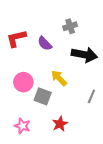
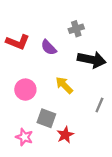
red L-shape: (16, 38) -> (18, 42), turned -145
gray square: (43, 96) -> (46, 118), moved

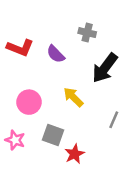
gray cross: (76, 29) -> (87, 33), turned 32
black arrow: (92, 60) -> (105, 68), turned 116
pink star: (24, 137) -> (15, 140), moved

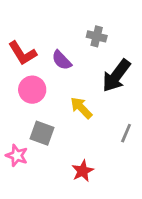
red L-shape: (20, 48) -> (22, 53), turned 36
pink circle: (29, 102) -> (32, 90), moved
gray square: (53, 135) -> (42, 133), moved

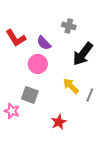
pink circle: (32, 90) -> (38, 64), moved
yellow arrow: (81, 108) -> (71, 86), moved

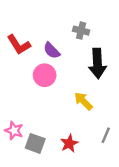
black arrow: (83, 54) -> (97, 63), turned -40
gray square: (30, 95) -> (35, 143), moved
gray line: (90, 95) -> (106, 135), moved

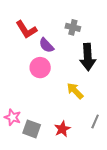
red L-shape: (19, 45) -> (26, 29), moved

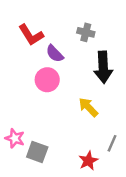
red star: (62, 129) -> (88, 161), moved

